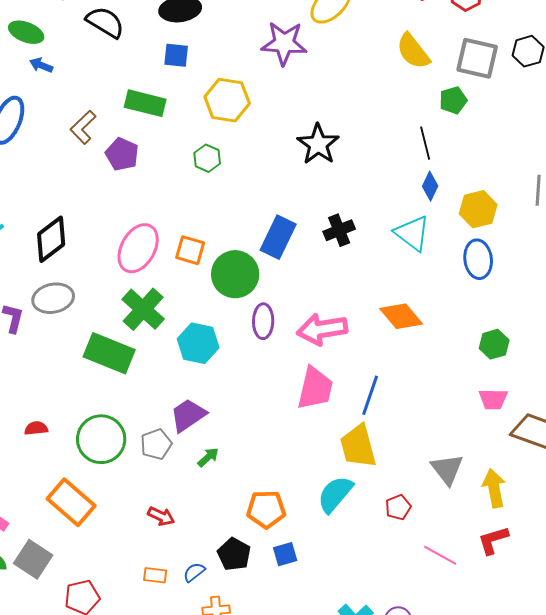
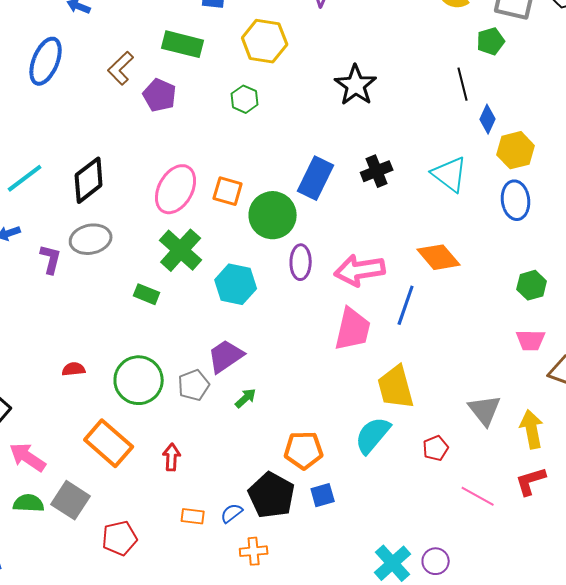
blue diamond: (430, 186) -> (488, 119), moved
green rectangle: (109, 353) -> (147, 294), size x0.5
blue line: (370, 395) -> (406, 305), moved
red arrow: (161, 516) -> (172, 457), moved, turned -112
black pentagon: (234, 554) -> (272, 495), size x1.4

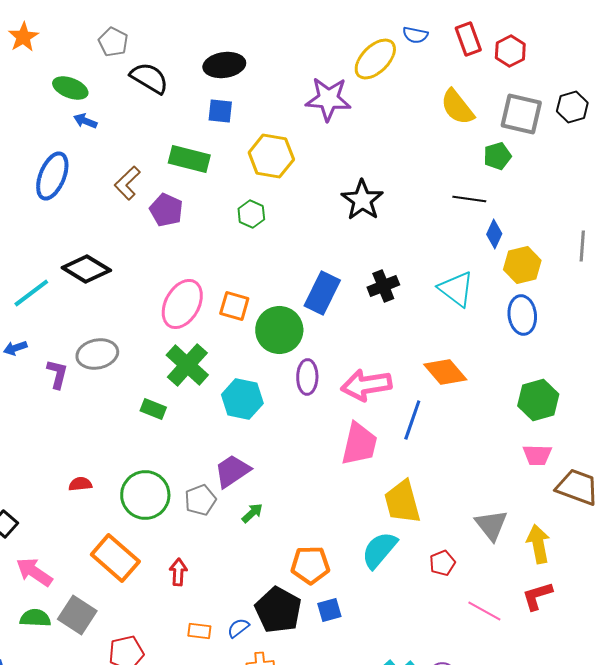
black line: (463, 84) -> (469, 199), turned -68
black diamond: (89, 180) -> (86, 269), moved, turned 69
green hexagon: (532, 285) -> (538, 400), size x1.4

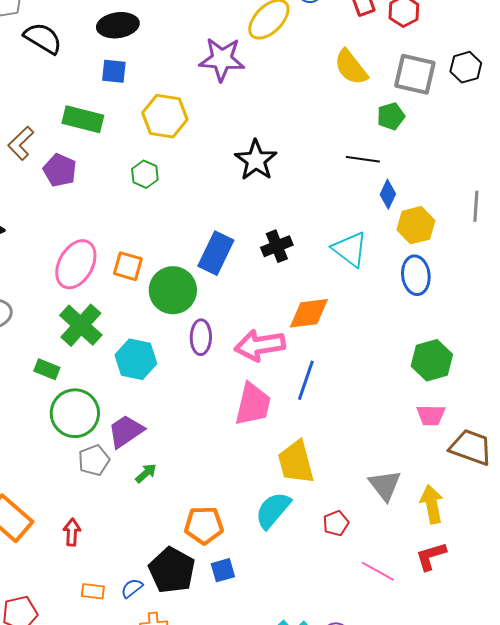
orange diamond: (445, 372) -> (309, 313), moved, turned -57
green circle: (145, 495) -> (75, 413), moved

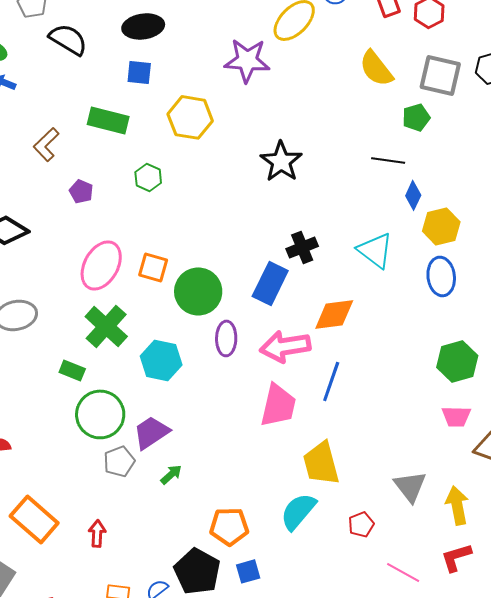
purple pentagon: (60, 170) -> (81, 191), moved, size x0.7
green hexagon: (145, 174) -> (148, 177), moved
blue rectangle: (216, 253) -> (270, 283), moved

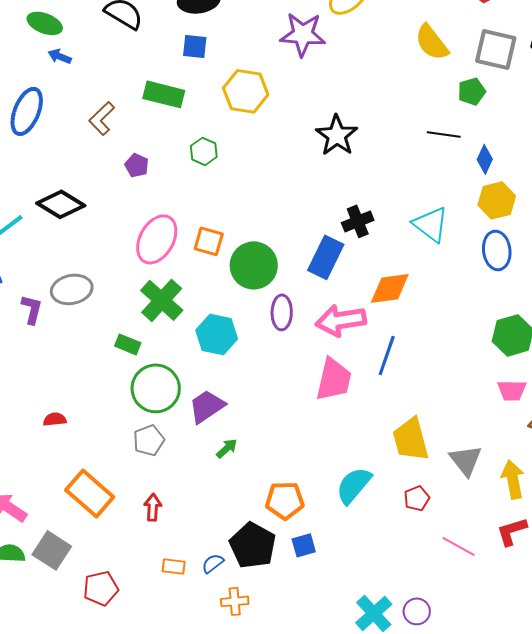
blue diamond: (413, 195) -> (485, 159), moved
gray pentagon: (119, 461) -> (149, 440), moved
yellow trapezoid: (321, 463) -> (411, 439), moved

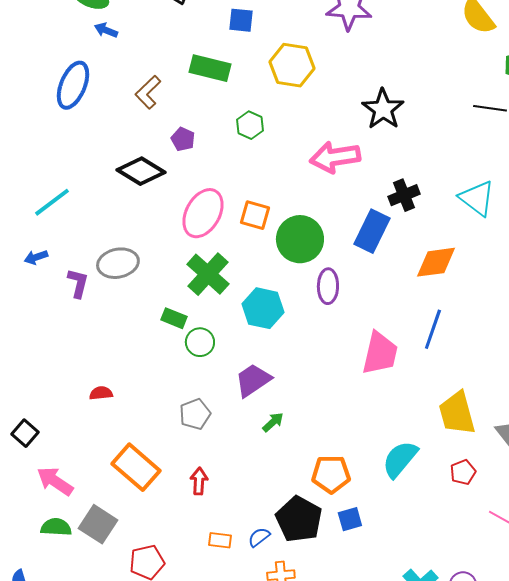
black diamond: (61, 204) -> (141, 171), moved
pink arrow: (341, 320) -> (335, 157), moved
green circle: (156, 388) -> (200, 342), moved, size x0.6

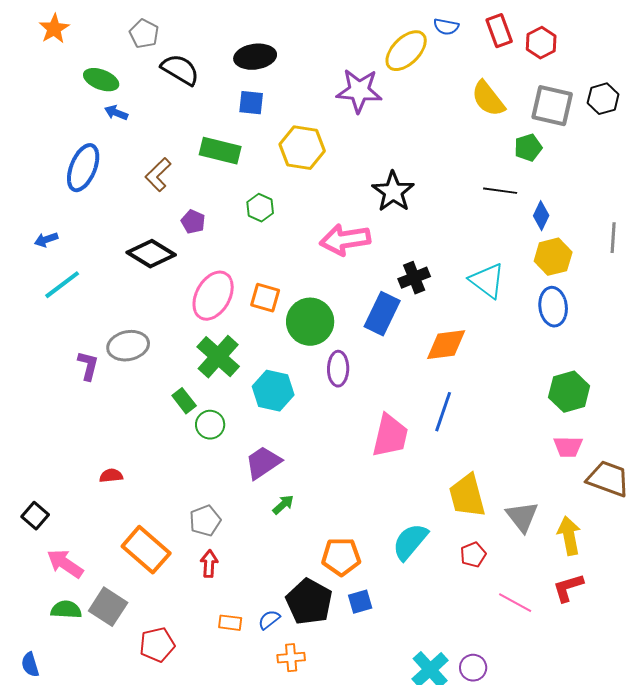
blue arrow: (36, 257) -> (46, 240), moved
green rectangle: (174, 318) -> (184, 401), turned 30
gray pentagon: (195, 414) -> (205, 521), moved

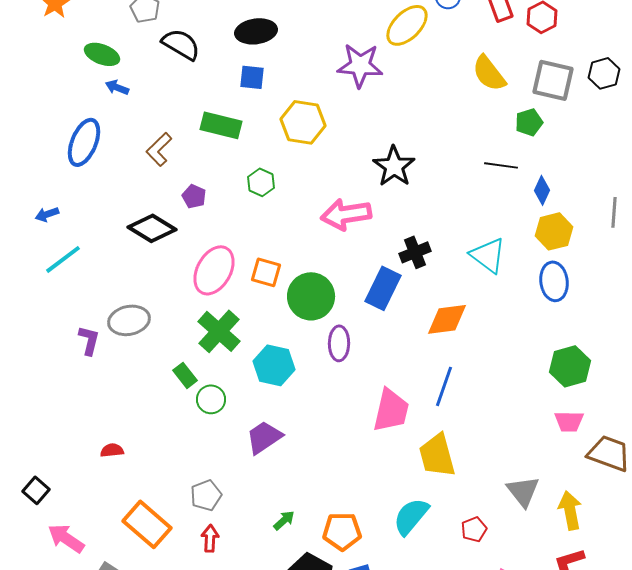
yellow trapezoid: (467, 496) -> (437, 455), moved
green arrow: (283, 505) -> (284, 520), moved

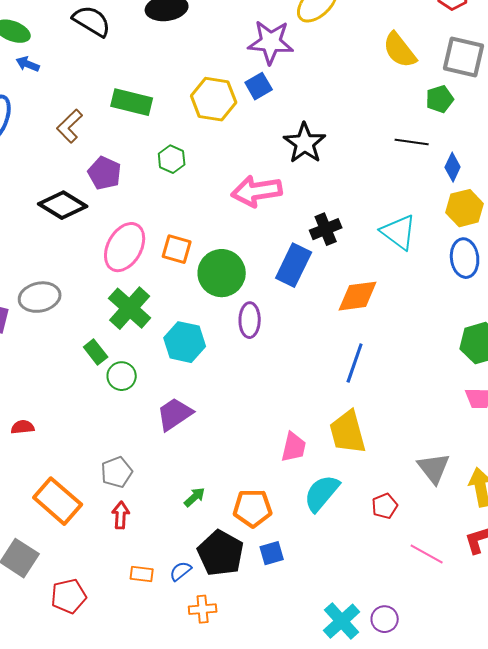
blue square: (252, 77) -> (259, 86), moved, turned -36
purple pentagon: (194, 196) -> (105, 173), size x1.4
pink trapezoid: (391, 410) -> (294, 447), moved, size x0.7

